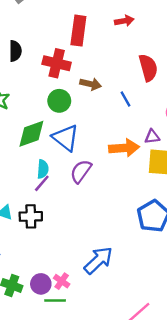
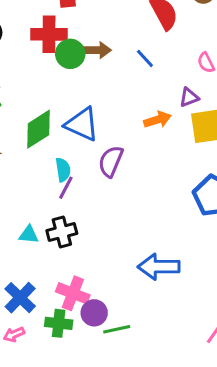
green circle: (59, 101) -> (70, 54), moved
orange arrow: (124, 148) -> (157, 120), size x0.7
blue arrow: (98, 260) -> (159, 267), turned -124
pink cross: (62, 281) -> (73, 293), moved, size x1.5

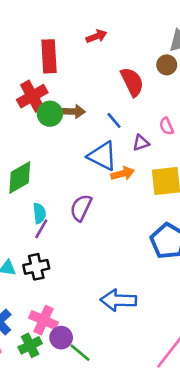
red cross: (49, 34) -> (32, 96), turned -32
purple triangle: (189, 97) -> (141, 143), moved
blue triangle: (82, 124) -> (102, 156), moved
green cross: (59, 323) -> (30, 345), turned -35
green line: (117, 329) -> (80, 353), turned 50

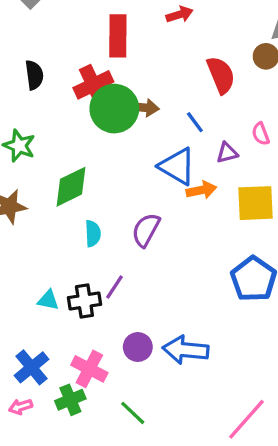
green circle: (50, 114) -> (114, 109), size x1.5
purple line: (41, 229) -> (115, 287), moved
purple circle: (61, 338) -> (138, 347), moved

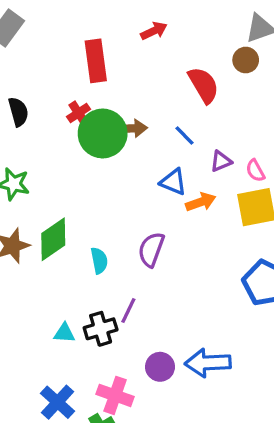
red cross: (93, 85) -> (79, 113), size x0.6
pink semicircle: (261, 134) -> (255, 171), moved
blue triangle: (177, 166) -> (173, 182), size x0.7
green diamond: (71, 187) -> (53, 239), moved

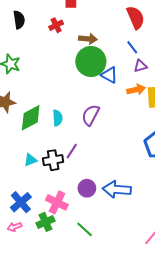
green circle: (103, 133) -> (91, 61), moved
blue line: (185, 136) -> (132, 47), moved
orange arrow: (201, 202) -> (136, 90), moved
green diamond: (53, 239) -> (31, 118), moved
cyan triangle: (64, 333) -> (30, 160), turned -32

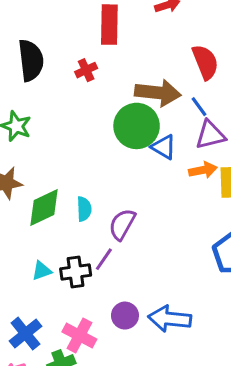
black semicircle: (19, 20) -> (31, 60), size x1.5
brown arrow: (88, 39) -> (158, 93), moved, size x1.6
purple triangle: (140, 66) -> (210, 135), size x1.5
purple semicircle: (91, 115) -> (122, 224), moved

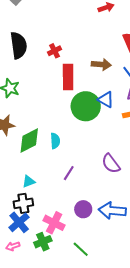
red rectangle: (109, 25) -> (68, 77), moved
brown arrow: (158, 93) -> (101, 64), size x0.7
green circle: (137, 126) -> (86, 106), moved
purple semicircle: (122, 224) -> (111, 164), moved, turned -65
black cross: (76, 272) -> (23, 203), moved

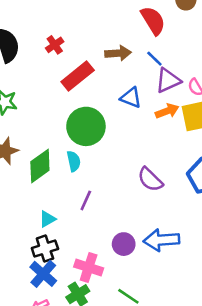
red rectangle: (68, 77) -> (78, 76), turned 60
green circle: (86, 106) -> (86, 126), moved
purple line: (69, 173) -> (86, 200), moved

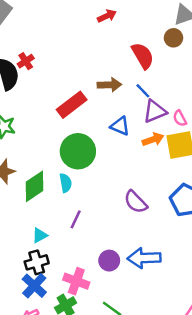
red cross: (55, 45) -> (26, 61), moved

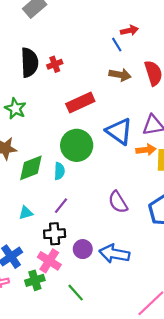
red cross: (26, 61) -> (55, 64), moved
brown arrow: (109, 85) -> (120, 75), moved
blue line: (143, 91) -> (117, 45), moved
blue triangle: (120, 126) -> (119, 131), size x1.5
black cross: (37, 262) -> (55, 234), moved

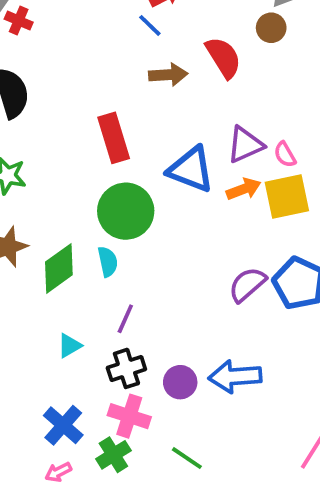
red cross: (55, 64) -> (19, 21), moved, turned -32
red rectangle: (80, 103) -> (114, 138), turned -68
purple semicircle: (118, 202) -> (247, 285), moved, turned 95

